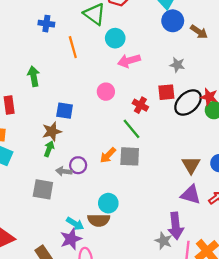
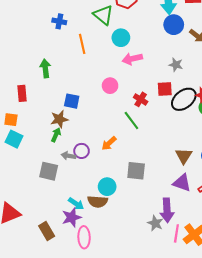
gray square: (130, 156) -> (136, 171), moved

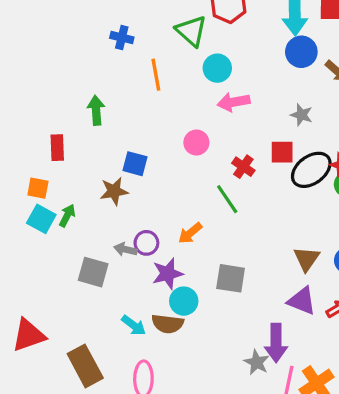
green arrow: (56, 135) -> (67, 216), moved
purple star: (72, 217) -> (168, 274), moved
brown rectangle: (47, 231) -> (85, 366), size x1.4

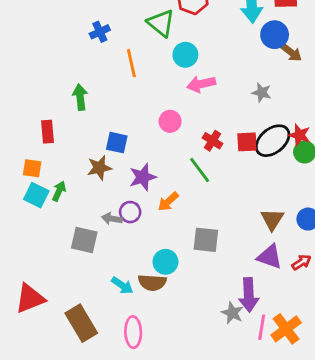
blue cross: (122, 38) -> (100, 32), turned -36
blue circle: (301, 52) -> (275, 35), moved
red square: (282, 152) -> (247, 142), moved
purple star: (168, 274) -> (143, 177), moved

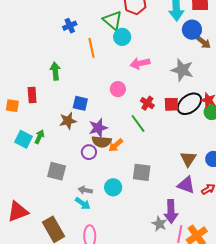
cyan circle: (185, 55) -> (122, 37), moved
gray star: (262, 93) -> (182, 70), size x1.6
orange square: (32, 168) -> (12, 106), moved
gray arrow: (112, 219) -> (85, 190), moved
brown semicircle: (152, 282) -> (102, 142), moved

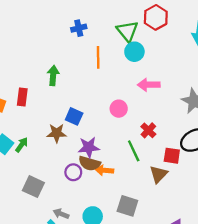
red square: (171, 104) -> (172, 156), moved
orange arrow: (116, 145) -> (104, 170), turned 35
brown triangle: (188, 159) -> (159, 174), moved

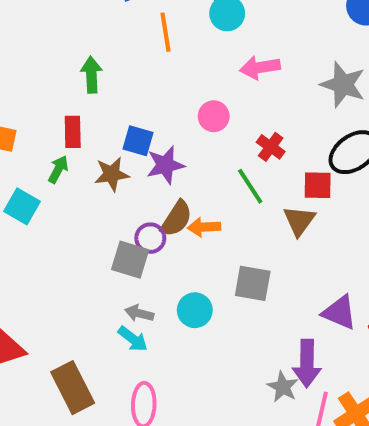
red rectangle: (22, 97) -> (73, 132), moved
green arrow: (22, 145) -> (58, 169), moved
purple star: (89, 147) -> (165, 165), moved
brown semicircle: (90, 163) -> (176, 219), turned -65
gray square: (33, 187) -> (130, 260), moved

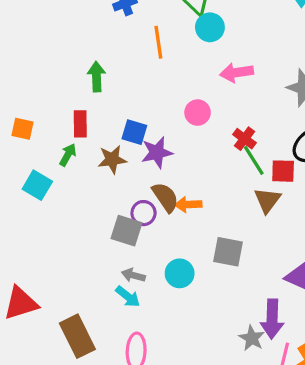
green line: (250, 186) -> (254, 160), moved
brown semicircle: (176, 219) -> (165, 197), turned -68

